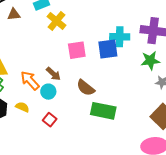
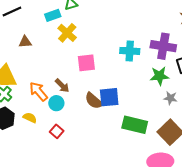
brown triangle: (14, 14) -> (25, 42), moved
blue square: (108, 49) -> (109, 97), moved
green rectangle: (103, 111) -> (135, 125), moved

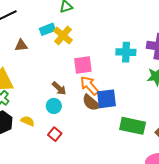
cyan rectangle: (53, 15) -> (47, 29), moved
orange arrow: (38, 91) -> (89, 86), moved

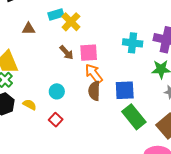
brown arrow: (59, 88) -> (66, 52), moved
blue square: (106, 99) -> (125, 90), moved
brown semicircle: (91, 103) -> (94, 91), turned 48
green rectangle: (133, 126) -> (134, 117), turned 35

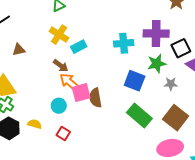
cyan rectangle: (56, 15) -> (79, 47), moved
pink square: (89, 53) -> (81, 93), moved
orange arrow: (94, 74) -> (70, 82), moved
blue square: (125, 90) -> (135, 81), moved, turned 35

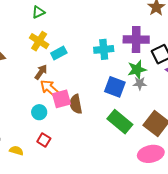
brown arrow: (61, 66) -> (41, 72), turned -91
gray star: (171, 84) -> (140, 83), moved
yellow semicircle: (35, 124) -> (16, 151), moved

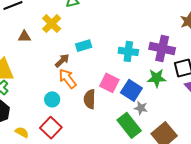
yellow cross: (39, 41) -> (52, 24), moved
gray star: (140, 83) -> (141, 108), moved
pink square: (61, 99) -> (109, 83), moved, turned 30
red square: (44, 140) -> (51, 128), size x1.5

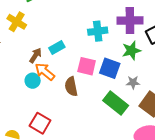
cyan rectangle: (84, 46) -> (57, 48), moved
cyan circle: (52, 99) -> (33, 81), moved
gray star: (141, 108) -> (133, 82), moved

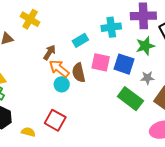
cyan rectangle: (57, 48) -> (80, 40), moved
cyan circle: (33, 81) -> (62, 84), moved
brown semicircle: (71, 87) -> (79, 73), moved

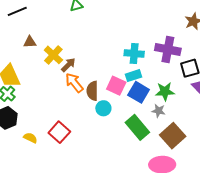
yellow cross: (30, 19) -> (53, 55), moved
cyan rectangle: (80, 40) -> (134, 76), moved
green star: (145, 46) -> (165, 91), moved
cyan circle: (62, 84) -> (103, 108), moved

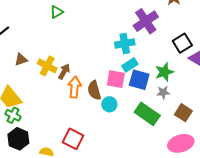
purple cross: (168, 49) -> (146, 21), moved, turned -30
orange arrow: (74, 83) -> (75, 87), turned 60
brown square: (173, 136) -> (183, 113), size x0.7

